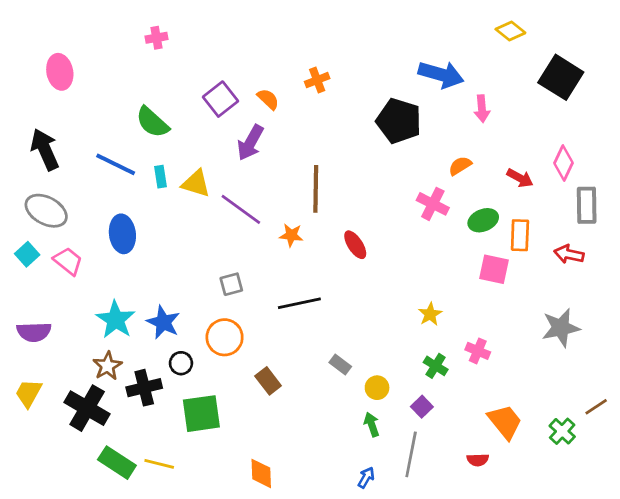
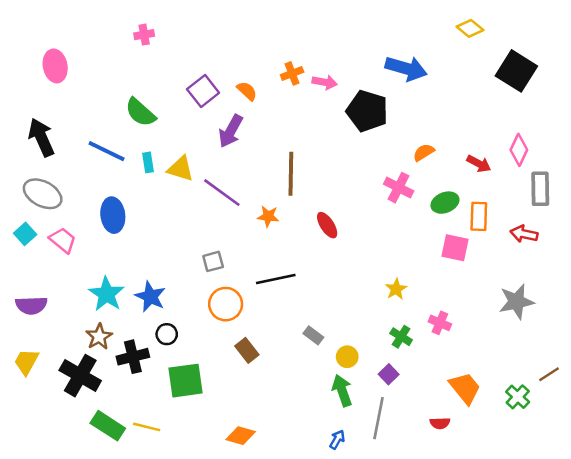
pink arrow: (482, 109) -> (325, 82), moved, turned -75
orange circle: (225, 337) -> (226, 304), moved
green arrow: (372, 424) -> (342, 391), size x1.4
orange diamond: (261, 473) -> (241, 436), turned -72

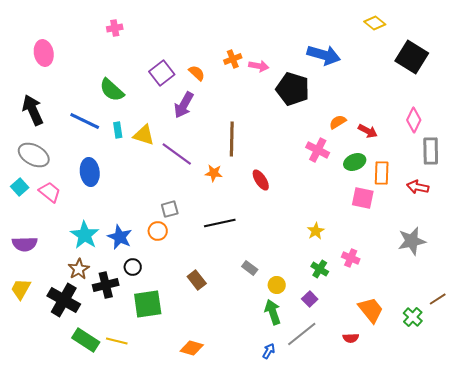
red arrow: (479, 164) -> (368, 131), moved
orange circle: (226, 304) -> (158, 231), moved, size x0.7
gray line: (379, 418) -> (302, 334), turned 40

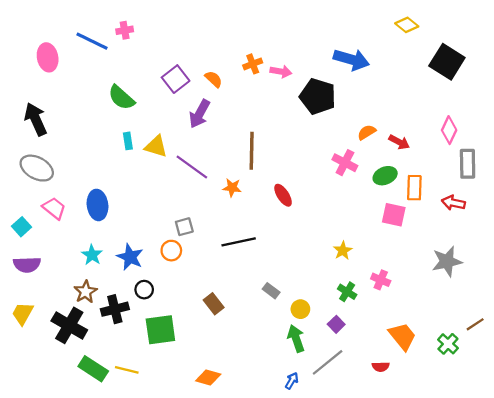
blue line: (85, 121) -> (92, 41), moved
blue ellipse: (90, 172) -> (97, 205), moved
cyan square: (20, 187) -> (22, 227), moved
cyan star: (85, 235) -> (92, 255), size x0.7

